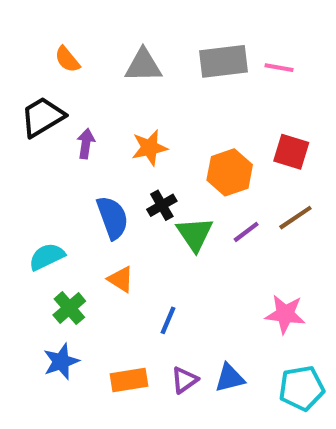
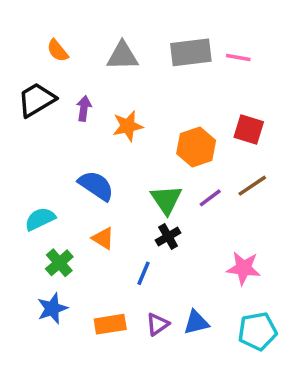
purple arrow: (86, 144) -> (84, 108), moved
black cross: (162, 205) -> (168, 237), moved
blue semicircle: (113, 218) -> (96, 186), turned -36

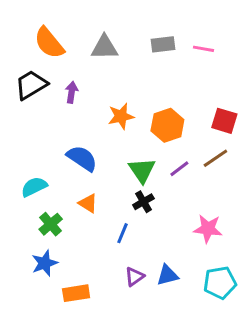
orange semicircle: (58, 51) -> (49, 43), size x1.6
gray rectangle: (191, 52) -> (163, 44), size x0.7
orange star: (128, 126) -> (121, 116), moved
red square: (249, 129) -> (224, 121), moved
orange rectangle: (110, 324) -> (76, 293), moved

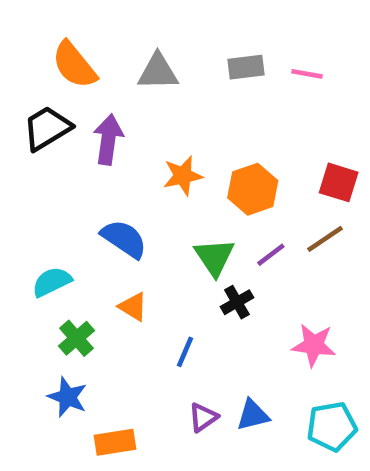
purple arrow: (72, 92) -> (108, 139), size x1.5
black cross: (143, 202) -> (237, 302), moved
blue star: (45, 263) -> (68, 397), turned -30

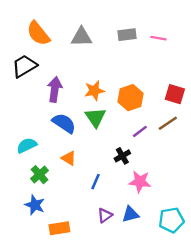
purple arrow: (108, 139) -> (55, 89), moved
green triangle: (214, 257) -> (96, 117), moved
pink star: (314, 345) -> (140, 182), moved

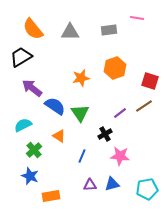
pink line: (159, 38) -> (137, 18), moved
purple arrow: (55, 89) -> (32, 88), moved, turned -60
orange hexagon: (131, 98) -> (115, 68), moved
green triangle: (96, 117) -> (80, 113), moved
purple triangle: (105, 215) -> (90, 185), turned 32

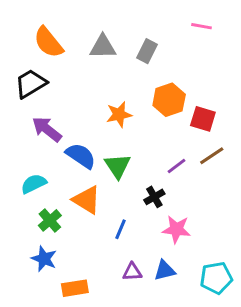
gray rectangle: (109, 30) -> (147, 51), moved, turned -56
red square: (150, 81) -> (203, 119), moved
orange triangle: (59, 136) -> (87, 200), size x1.5

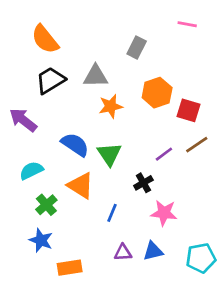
gray triangle: (103, 47) -> (96, 76), moved
black trapezoid: (31, 84) -> (50, 80), moved
purple arrow: (47, 129) -> (23, 120), moved

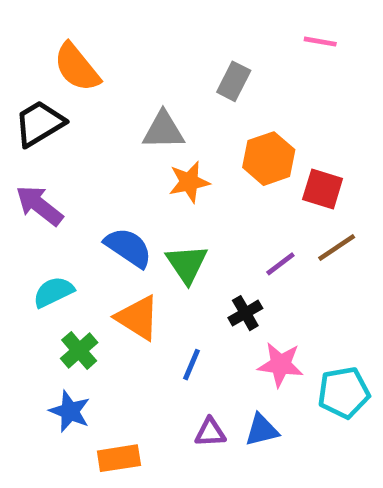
black trapezoid: (50, 80) -> (39, 123), moved
cyan pentagon: (201, 258) -> (344, 393), moved

